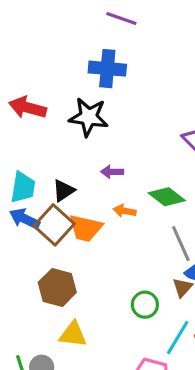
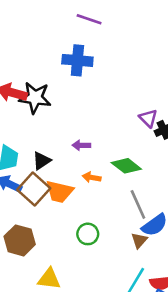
black star: (89, 117) -> (35, 98), moved
brown hexagon: (57, 287) -> (20, 240), moved
green circle: (145, 305) -> (88, 234), moved

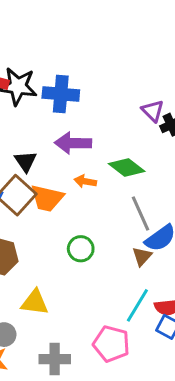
blue cross: (77, 60) -> (61, 94), moved
purple arrow: (81, 145) -> (73, 143), size x1.6
black triangle: (41, 161) -> (26, 161), turned -30

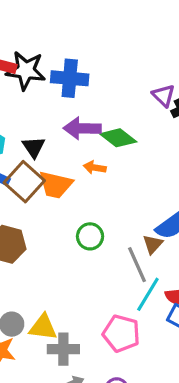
green diamond: (127, 168) -> (118, 138), moved
gray line: (140, 214) -> (137, 265), moved
yellow triangle: (35, 302) -> (43, 327), moved

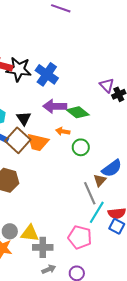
blue cross: (70, 78) -> (47, 74), turned 30
green circle: (90, 236) -> (81, 147), moved

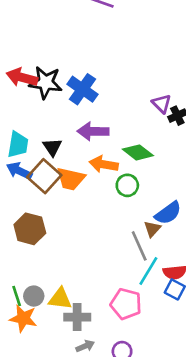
green diamond: (78, 112) -> (138, 152), moved
orange arrow: (63, 131) -> (104, 164), size x1.5

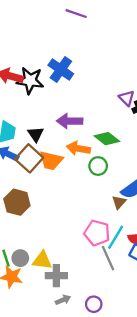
blue cross: (82, 89) -> (61, 70), moved
gray line: (139, 246) -> (108, 258), moved
pink pentagon: (126, 304) -> (97, 233), moved

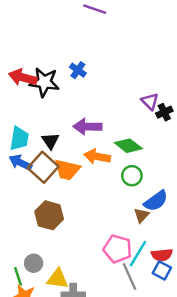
blue cross: (61, 70) -> (78, 70), size x0.6
green circle: (98, 166) -> (132, 176), moved
brown hexagon: (17, 202) -> (49, 215), moved
gray circle: (20, 258) -> (34, 263), moved

